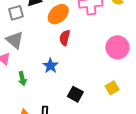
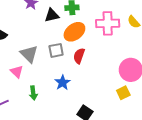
gray square: (16, 13) -> (56, 50), moved
yellow square: (112, 88) -> (123, 93), moved

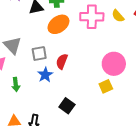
gray square: (56, 50) -> (39, 53), moved
red semicircle: (79, 56) -> (62, 61), moved

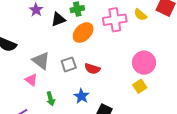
red semicircle: (62, 61) -> (92, 69), turned -84
blue star: (45, 75) -> (81, 96), moved

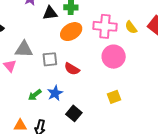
gray triangle: (41, 61) -> (24, 49), turned -48
pink circle: (144, 63) -> (114, 57), moved
green arrow: (51, 99) -> (35, 95), moved, turned 56

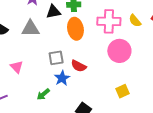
orange ellipse: (71, 32) -> (75, 29), turned -65
gray triangle: (24, 49) -> (30, 29), moved
blue star: (55, 93) -> (62, 78), moved

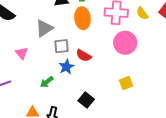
gray triangle: (30, 29) -> (44, 28), moved, turned -36

